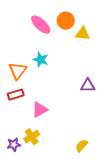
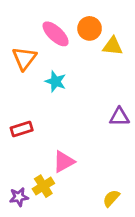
orange triangle: (18, 71) -> (24, 58), moved
pink triangle: (40, 110) -> (64, 162), moved

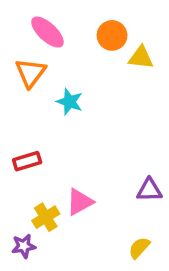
pink ellipse: (56, 34) -> (47, 32), moved
purple triangle: (119, 117) -> (149, 190), moved
yellow cross: (43, 186) -> (46, 217), moved

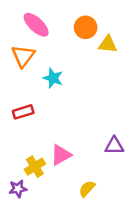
red rectangle: (27, 161) -> (23, 112), moved
yellow semicircle: (139, 248) -> (87, 189), moved

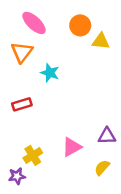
pink triangle: (61, 155) -> (72, 147), moved
yellow semicircle: (87, 189) -> (102, 168), moved

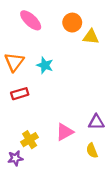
orange triangle: (22, 52) -> (14, 62), moved
yellow semicircle: (102, 168) -> (92, 151), turned -64

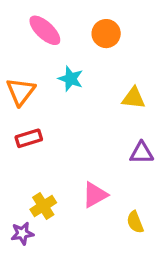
yellow triangle: (91, 37) -> (134, 98), moved
cyan star: (45, 65) -> (71, 79), moved
purple triangle: (96, 122) -> (142, 153), moved

